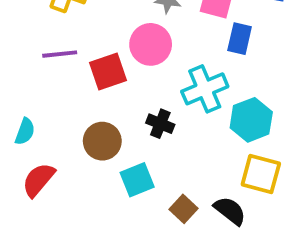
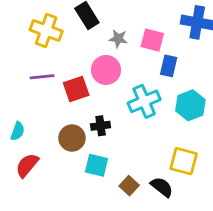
cyan hexagon: (251, 120) -> (190, 105), moved
black cross: (160, 124) -> (101, 126), moved, turned -30
cyan square: (137, 180) -> (96, 165), turned 35

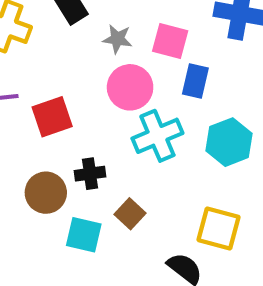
pink circle: (106, 70) -> (130, 87), moved
brown square: (129, 186) -> (130, 214), moved

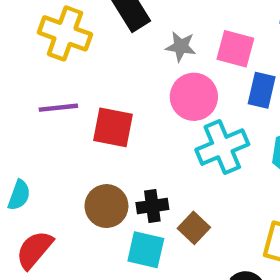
red square: (52, 117) -> (113, 127), turned 30
black cross: (90, 174) -> (152, 206), moved

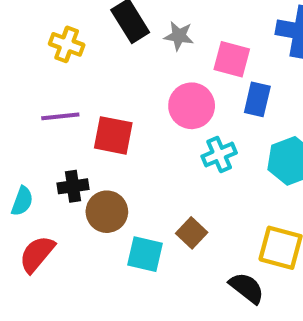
yellow cross: (65, 33) -> (67, 44), size x0.7
gray star: (181, 47) -> (179, 36), moved
cyan cross: (222, 147) -> (219, 155), size x0.7
black cross: (152, 206) -> (73, 186), moved

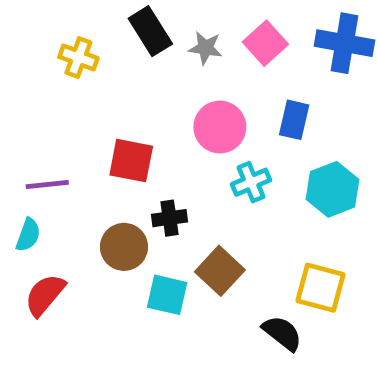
pink square: (232, 59) -> (265, 43), moved, turned 33
purple line: (60, 116) -> (47, 185), moved
black cross: (73, 186) -> (170, 218), moved
brown square: (192, 233) -> (220, 271), size x1.4

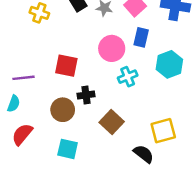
blue rectangle: (294, 120) -> (141, 37), moved
cyan hexagon: (332, 189) -> (169, 64), moved
yellow square: (321, 288) -> (163, 131), turned -30
cyan square: (167, 295) -> (68, 149), moved

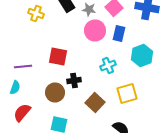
pink circle: (112, 48) -> (95, 30), moved
yellow square: (163, 131) -> (127, 94), moved

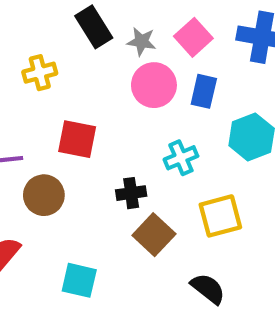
yellow cross: (36, 14) -> (40, 73), moved, turned -35
black cross: (74, 80) -> (131, 193), moved
brown circle: (55, 92) -> (44, 195), moved

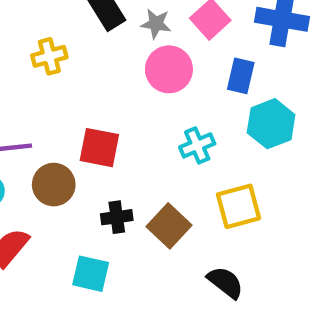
blue rectangle: (204, 91) -> (241, 76), moved
red square: (77, 139) -> (99, 148), moved
black cross: (131, 193) -> (117, 217), moved

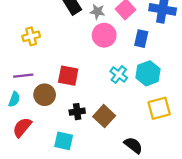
yellow cross: (49, 56) -> (31, 36), moved
cyan hexagon: (271, 124) -> (148, 73), moved
cyan cross: (197, 145) -> (119, 75), turned -30
yellow square: (238, 206) -> (159, 108), moved

